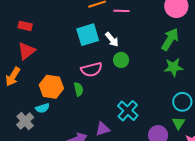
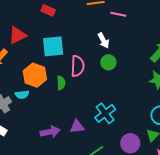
red rectangle: (25, 26) -> (48, 10), moved
cyan square: (88, 35) -> (53, 46), moved
pink semicircle: (92, 70) -> (78, 66), turned -85

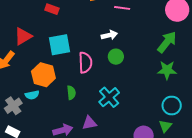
white arrow: (103, 40) -> (109, 35), turned -70
green semicircle: (61, 83) -> (71, 93), moved
cyan cross: (105, 113) -> (109, 97), moved

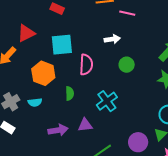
green circle: (116, 57) -> (127, 65), moved
cyan semicircle: (32, 95) -> (35, 102), moved

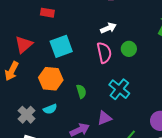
pink semicircle: (86, 65) -> (104, 53), moved

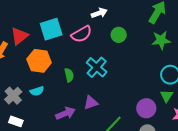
red triangle: (24, 45) -> (20, 36), moved
pink semicircle: (104, 53) -> (82, 34), moved, turned 70
cyan cross: (119, 89) -> (97, 67), moved

